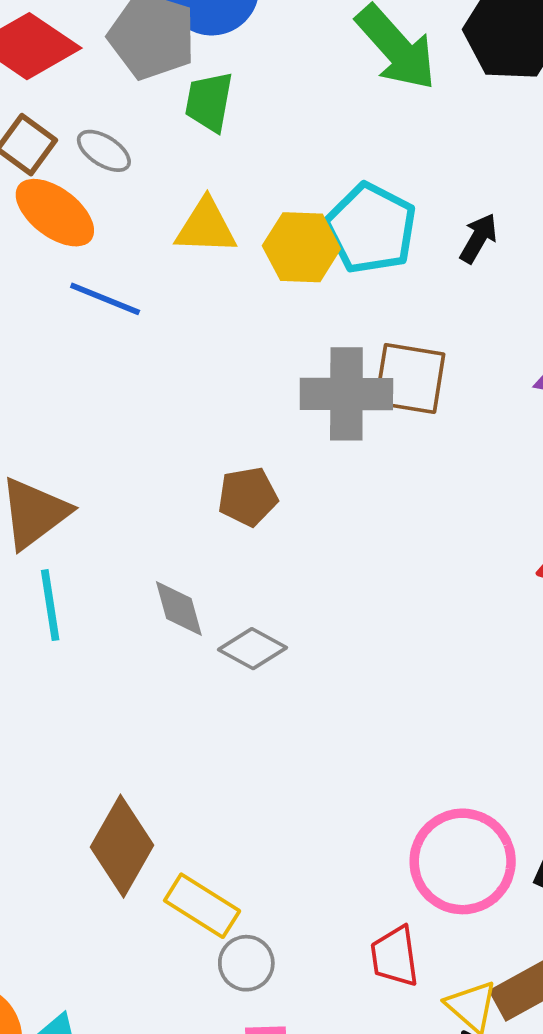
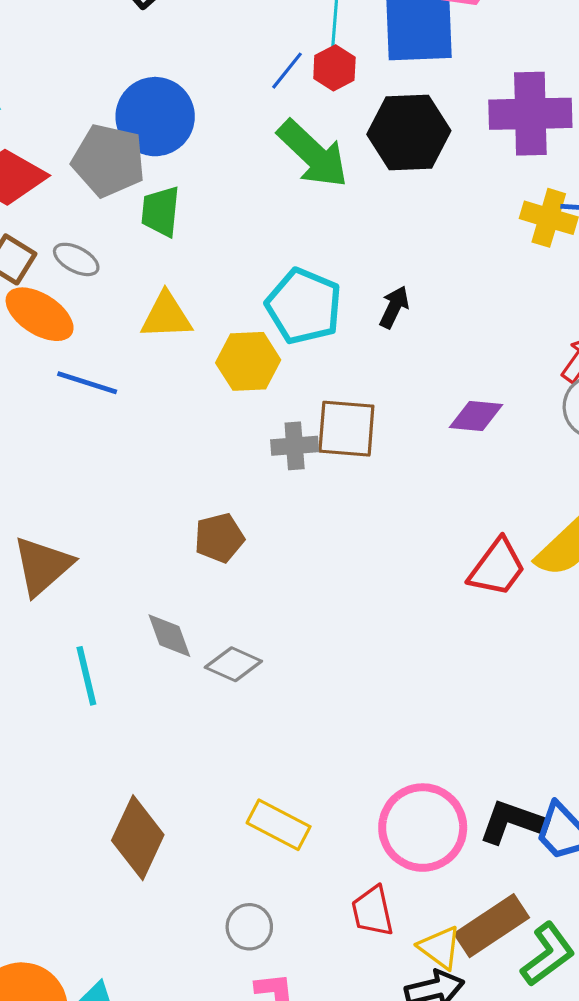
yellow hexagon: (301, 247) -> (248, 361), moved
gray cross: (346, 394) -> (295, 446), size x0.6
cyan line: (50, 605) -> (86, 676), moved
yellow rectangle: (202, 906) -> (279, 825), moved

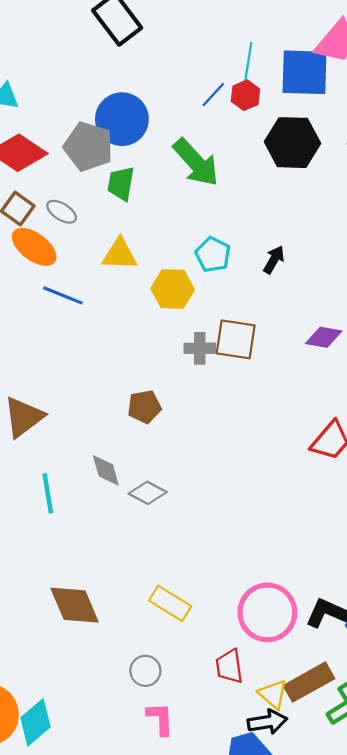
green arrow: (313, 154) -> (196, 163), moved
cyan pentagon: (304, 306) -> (213, 255), size x0.7
brown diamond: (138, 838) -> (75, 605), turned -52

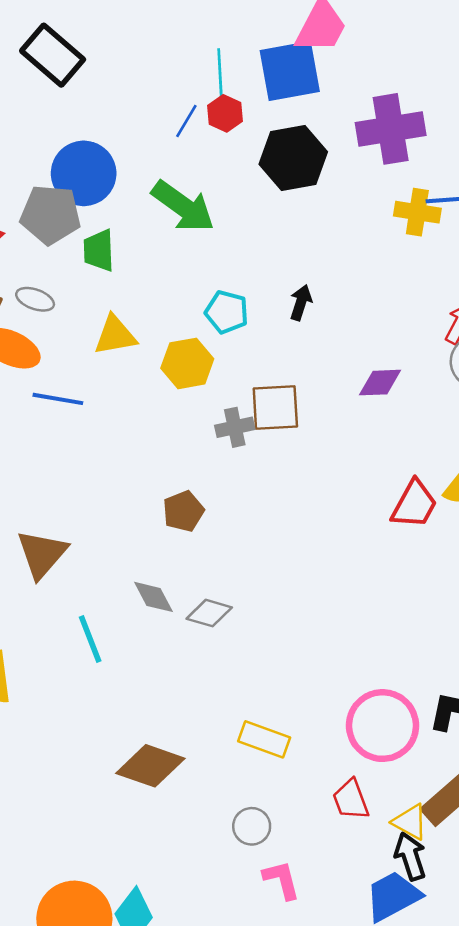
brown diamond: (75, 605) -> (150, 766), turned -36
black arrow: (267, 722) -> (410, 856), turned -87

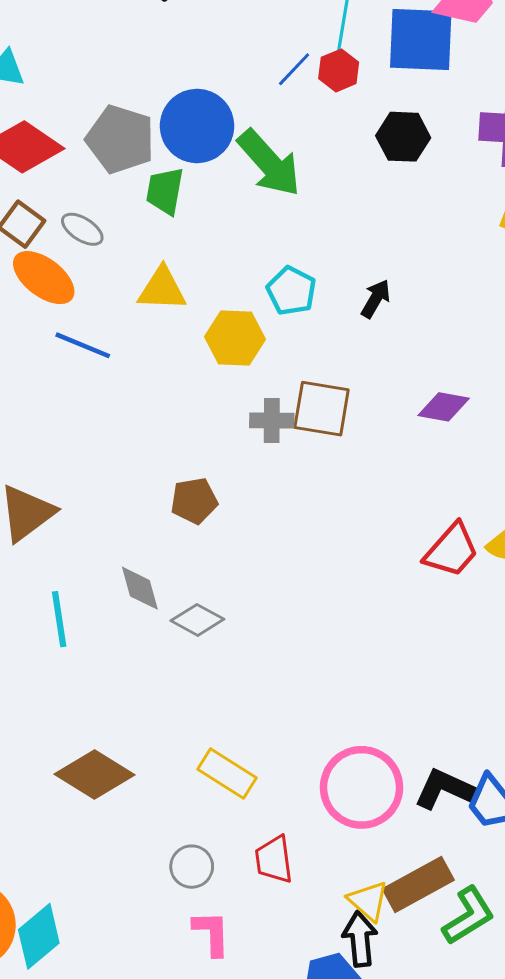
black hexagon: (293, 158) -> (403, 137), size x0.7
blue circle: (84, 173) -> (197, 126), moved
red trapezoid: (351, 800) -> (274, 860), moved

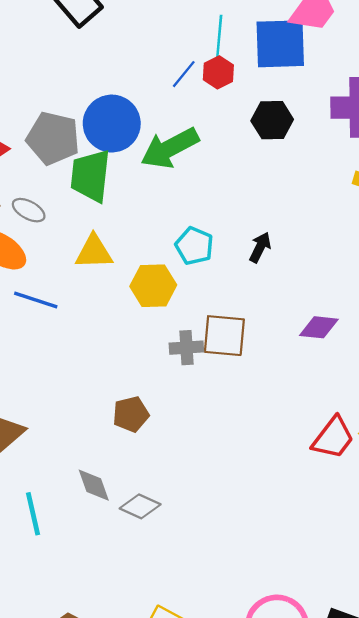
green arrow: (269, 163) -> (170, 148), turned 108
green trapezoid: (165, 191) -> (91, 176), size x1.4

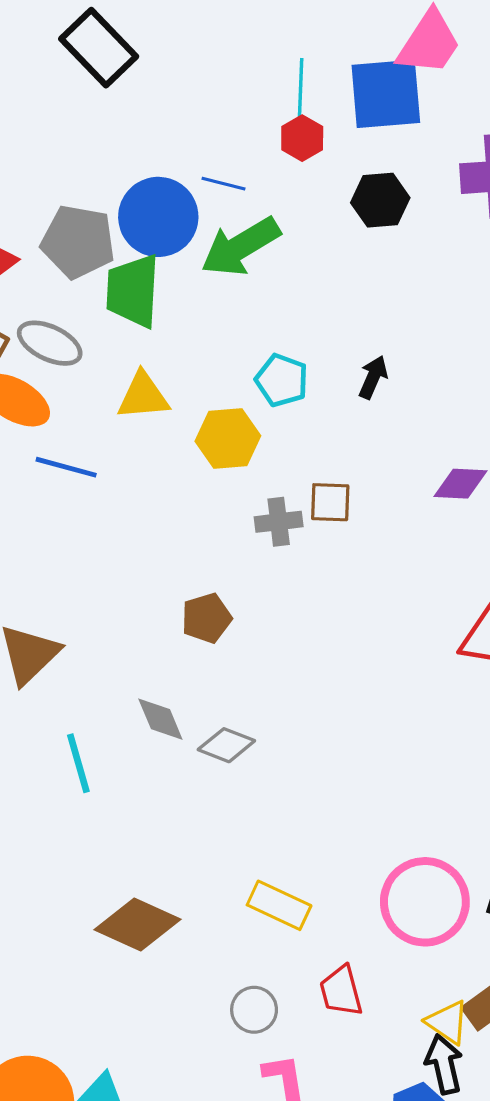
blue line: (184, 74) -> (223, 184), moved, turned 68
gray ellipse: (29, 210) -> (50, 343), size x1.4
brown square: (224, 336) -> (330, 502), size x0.7

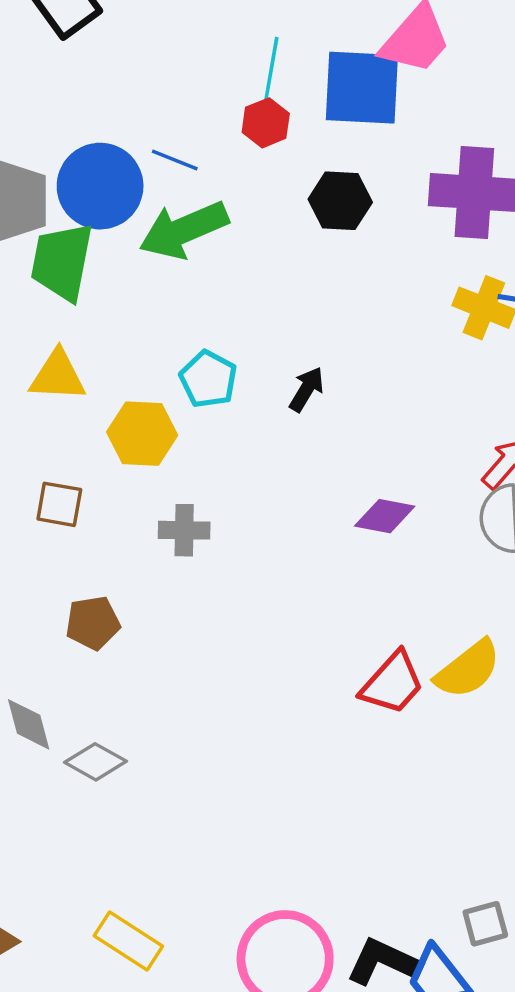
brown square: (330, 502) -> (59, 504), moved

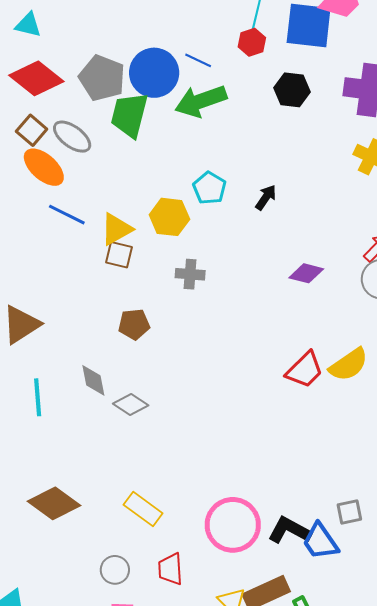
yellow triangle: (58, 376) -> (116, 229), moved, turned -36

